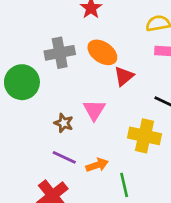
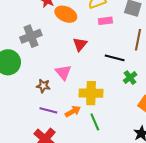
orange ellipse: (102, 52) -> (66, 14), moved
yellow cross: (144, 136) -> (91, 93), moved

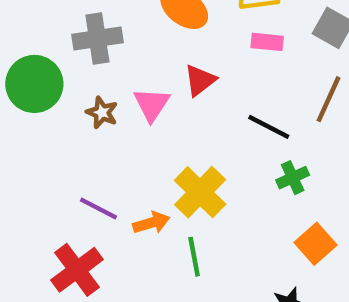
pink triangle: (63, 72) -> (152, 104), moved
brown star: (43, 86) -> (102, 113), moved
yellow cross: (91, 93) -> (200, 192), turned 30

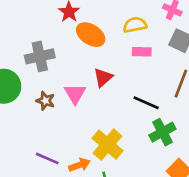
green cross: (293, 178) -> (162, 132), size x1.4

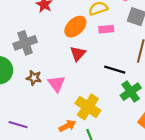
orange ellipse: (91, 35) -> (75, 27), moved, turned -70
pink triangle: (75, 94) -> (56, 84), moved
purple line: (47, 158) -> (18, 125), moved

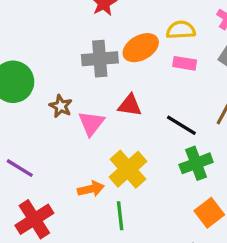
gray cross: (25, 43) -> (100, 59), moved
red triangle: (78, 54) -> (130, 105), moved, turned 42

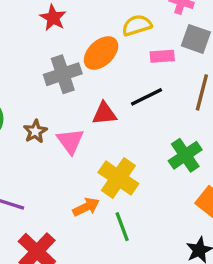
pink rectangle: (185, 63) -> (162, 56), moved
brown star: (61, 106) -> (35, 131), turned 30
black line: (181, 125) -> (147, 97), moved, turned -44

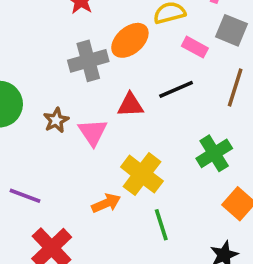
pink rectangle: (162, 56) -> (195, 47), turned 30
green line: (122, 227) -> (161, 225), moved

